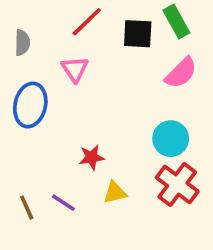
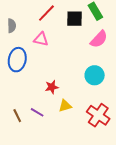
pink triangle: (75, 69) -> (41, 39), turned -42
red cross: (177, 184) -> (98, 115), moved

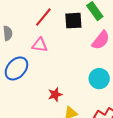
blue ellipse: (17, 60) -> (16, 68), turned 35

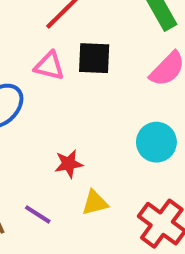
black square: (73, 21) -> (94, 58), moved

